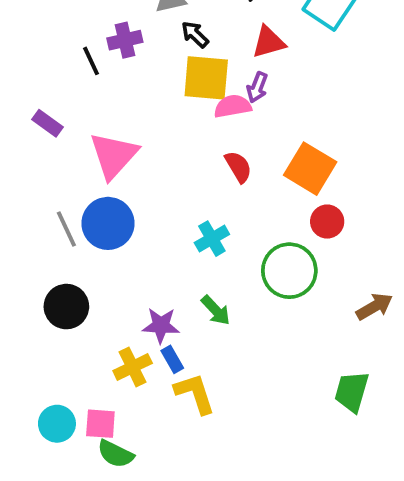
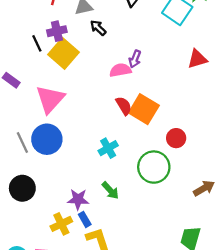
red triangle: (269, 42) -> (197, 59), moved
yellow square: (206, 78) -> (64, 53), moved, turned 36
orange square: (310, 169) -> (144, 109), moved

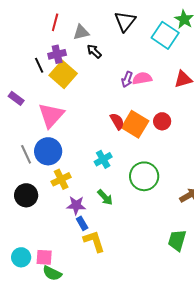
pink semicircle: (120, 70) -> (142, 78), moved
red circle: (176, 138) -> (162, 121), moved
yellow cross: (61, 224) -> (61, 179), moved

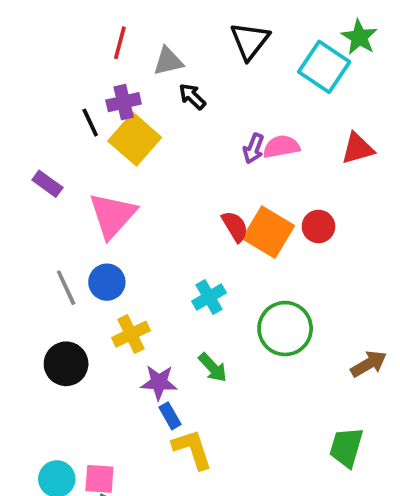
blue circle: (48, 151) -> (107, 282), size x0.7

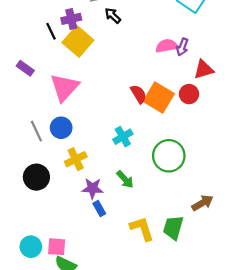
purple arrow: (254, 148) -> (182, 47), moved
red triangle: (357, 148) -> (204, 69), moved
brown arrow: (369, 364) -> (202, 203), moved
green trapezoid: (346, 447) -> (173, 228), moved
yellow L-shape: (192, 449) -> (142, 229), moved

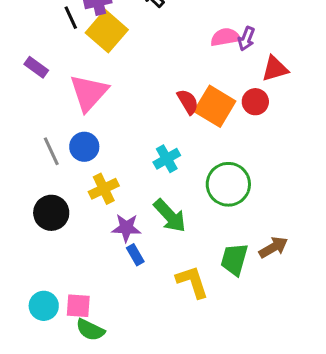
green arrow: (125, 179) -> (170, 216), size x1.4
green trapezoid: (173, 228) -> (234, 259), moved

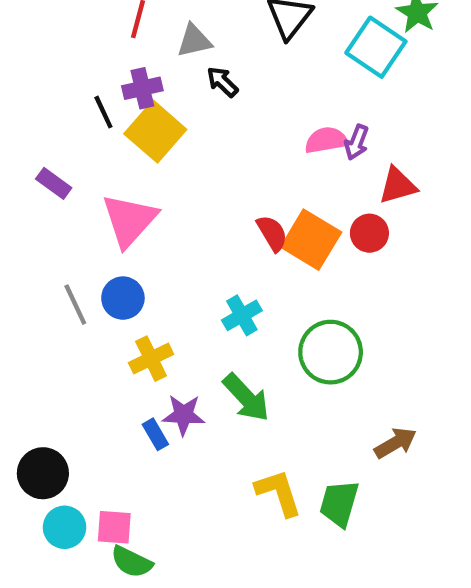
black circle: (51, 213) -> (43, 473), moved
blue rectangle: (135, 255) -> (155, 434), moved
green trapezoid: (234, 259) -> (339, 504), moved

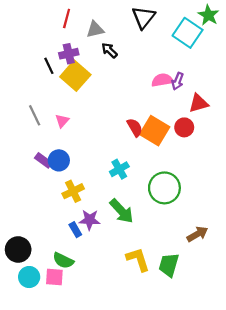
purple rectangle: (54, 183) -> (43, 160), moved
pink triangle: (129, 220) -> (62, 121), size x0.5
gray line: (75, 305) -> (35, 115), moved
green semicircle: (132, 562) -> (63, 260), moved

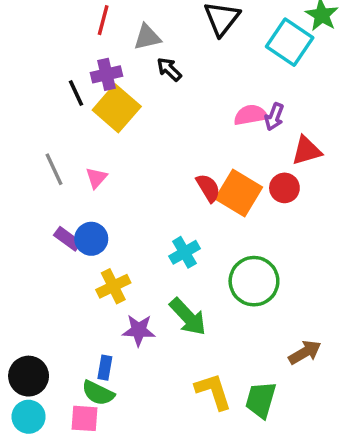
blue rectangle: (75, 230) -> (105, 368), moved, turned 40
cyan circle: (29, 277) -> (29, 417), moved

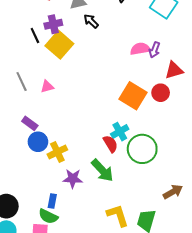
pink triangle: (96, 178) -> (47, 87), turned 32
red semicircle: (208, 188) -> (111, 144), moved
blue circle: (91, 239) -> (38, 142), moved
cyan cross: (184, 252) -> (120, 132), moved

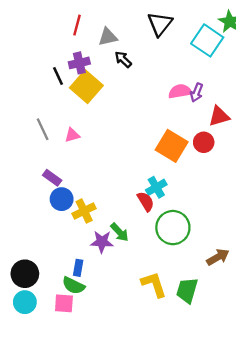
green circle: (142, 149) -> (173, 228), moved
green arrow: (102, 170) -> (120, 232), moved, size x0.7

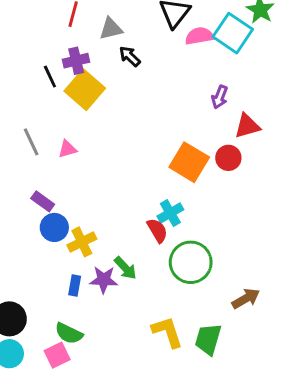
pink semicircle: (180, 91) -> (199, 36), moved
blue rectangle: (78, 268) -> (75, 286), moved
pink square: (64, 303) -> (57, 355), turned -30

